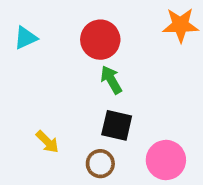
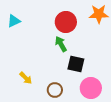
red circle: (100, 40) -> (66, 22), moved
black square: (117, 125) -> (76, 64), moved

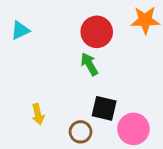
black square: (76, 64) -> (104, 108), moved
yellow arrow: (26, 78) -> (38, 114), turned 32

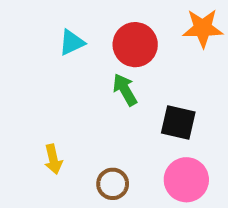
cyan triangle: (20, 30) -> (72, 43), moved
black square: (104, 108) -> (178, 122), moved

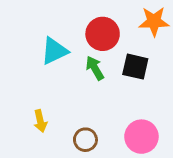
cyan triangle: (72, 43) -> (54, 51), moved, size x1.4
black square: (178, 122) -> (135, 67), moved

